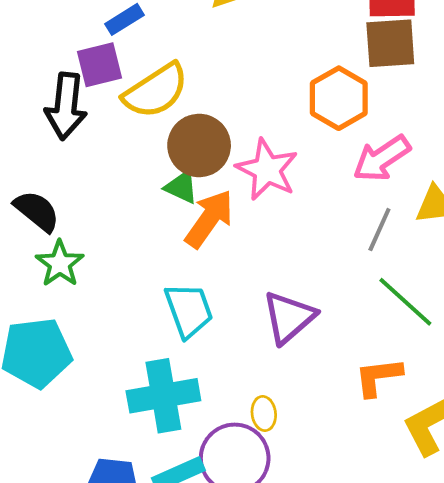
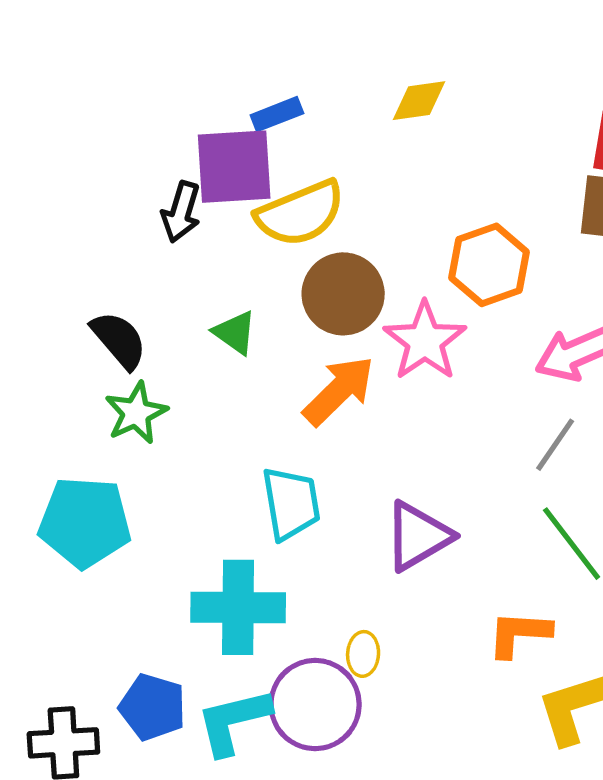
purple square: (100, 65) -> (234, 167), size x1.4
orange hexagon: (339, 98) -> (489, 265), moved
black arrow: (66, 106) -> (181, 212), size x0.7
green triangle: (182, 187) -> (235, 333), moved

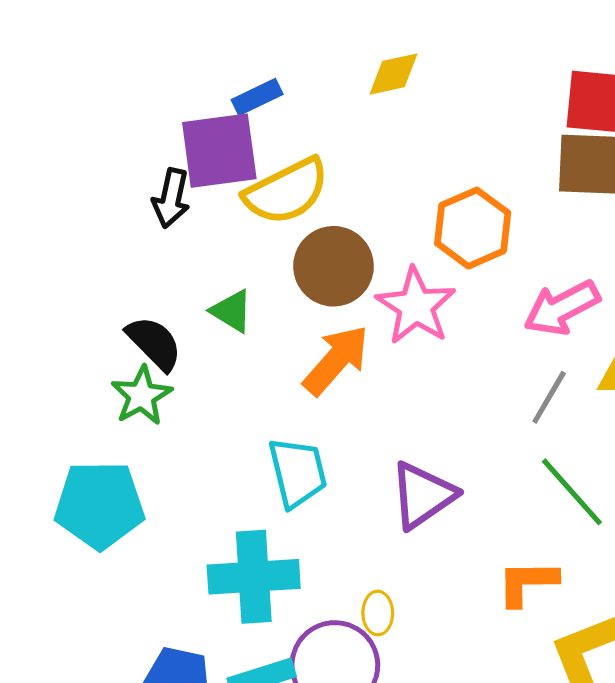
black semicircle: (119, 340) -> (154, 343), moved

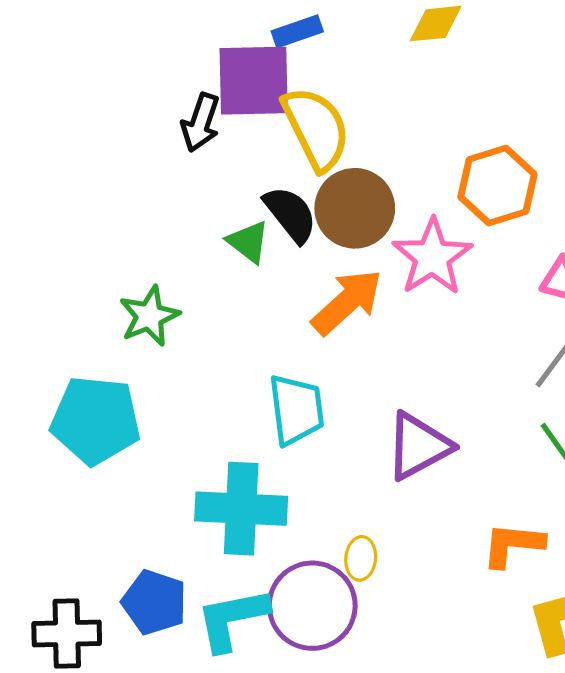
yellow semicircle: (286, 191) -> (316, 128), turned -96
black semicircle: (154, 343) -> (290, 214), moved

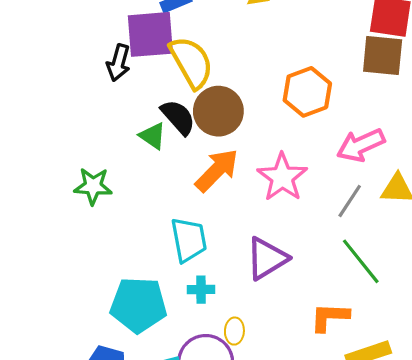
pink star: (432, 257) -> (282, 177), moved
green star: (149, 316) -> (93, 186), turned 30
cyan pentagon: (96, 420) -> (139, 305), moved
cyan cross: (241, 509) -> (201, 290), moved, size x0.5

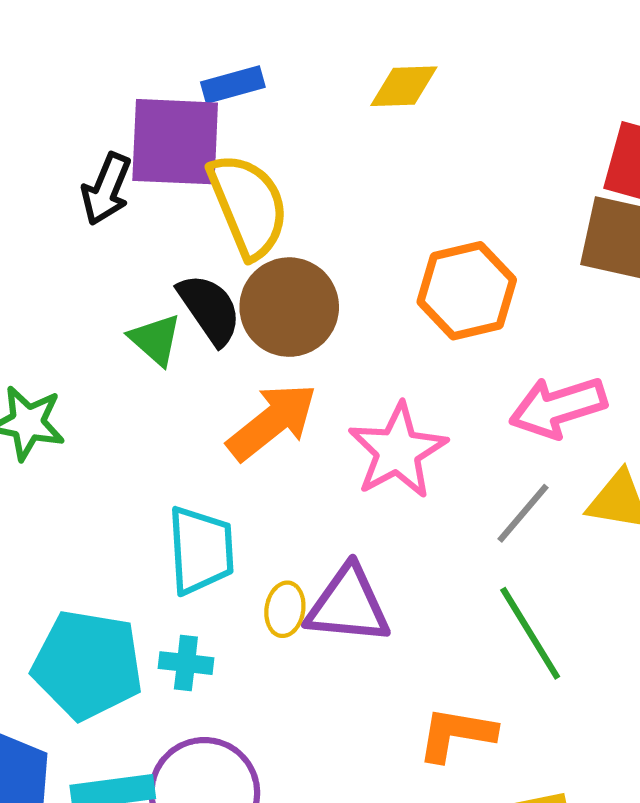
purple triangle: (267, 258) -> (348, 605), turned 30
cyan cross: (201, 290) -> (186, 663), moved
yellow ellipse: (234, 331) -> (285, 609), moved

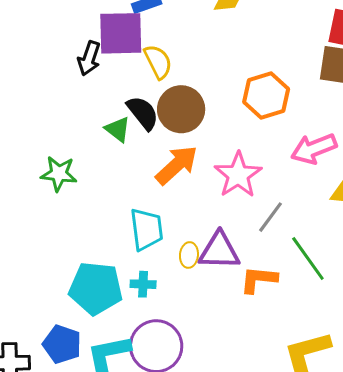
yellow semicircle: (248, 206) -> (158, 62), size x0.7
gray line: (523, 513) -> (270, 217), moved
orange L-shape: (456, 734) -> (259, 279), moved

